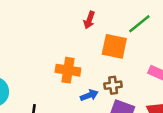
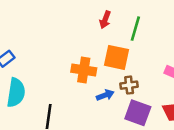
green line: (139, 24) -> (135, 29), moved, turned -35
orange square: (114, 46) -> (116, 57), moved

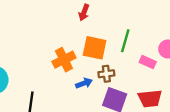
green line: (135, 29) -> (125, 41), moved
orange cross: (84, 70) -> (64, 60), turned -35

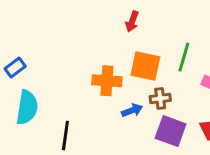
orange cross: (64, 60) -> (107, 81), turned 30

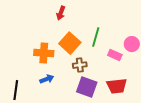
orange square: (145, 66) -> (70, 43), turned 30
blue arrow: (132, 110) -> (47, 79), moved

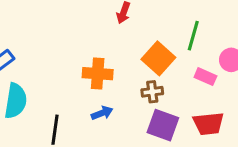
green line: (96, 37) -> (193, 36), moved
orange square: (70, 43) -> (158, 58), moved

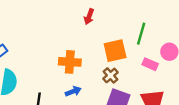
orange square: (158, 58) -> (115, 51), turned 35
brown cross: (152, 92) -> (110, 75), turned -35

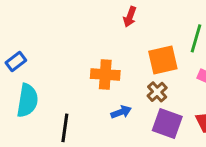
blue arrow: (73, 91) -> (121, 112), moved

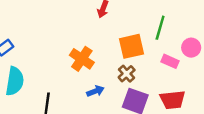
orange cross: (105, 74) -> (82, 59), turned 30

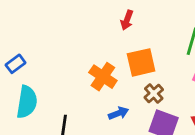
orange square: (132, 46) -> (141, 62), moved

